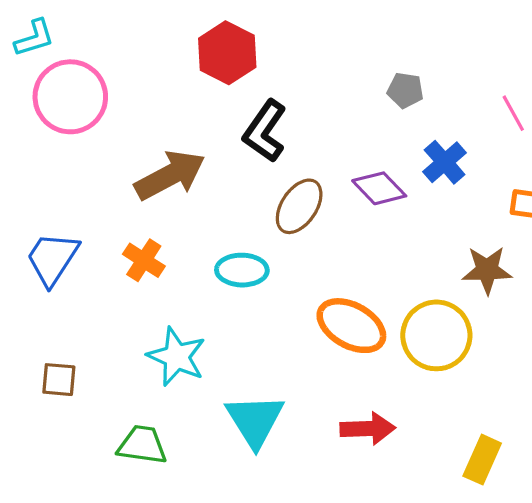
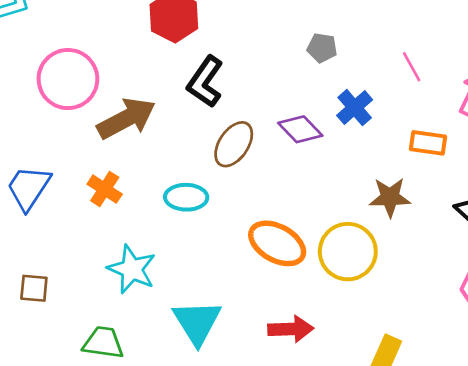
pink circle: (70, 97) -> (68, 79), moved

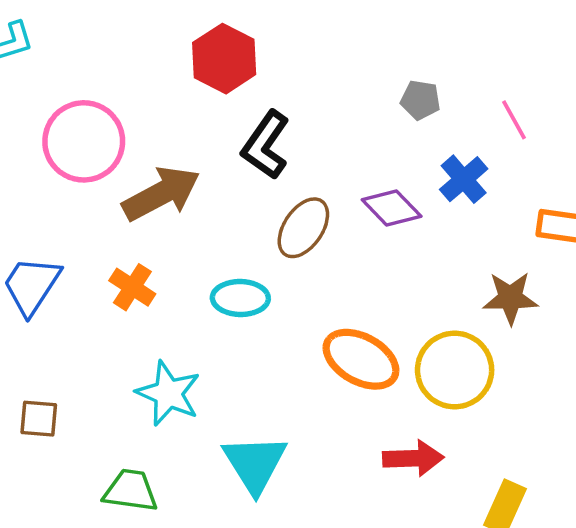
pink line: (412, 67) -> (514, 120), moved
red arrow: (291, 329) -> (413, 458), moved

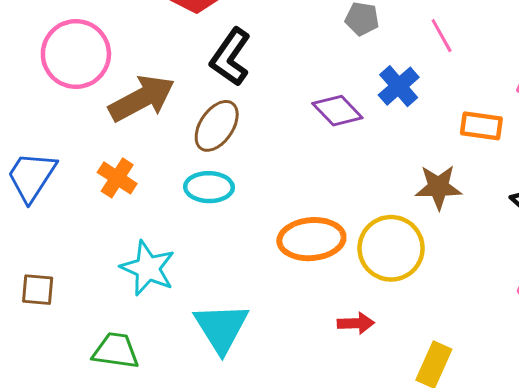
brown ellipse: (303, 228) -> (217, 126), moved
orange ellipse: (361, 359) -> (311, 239), turned -34
red arrow: (413, 458) -> (356, 323), size x0.7

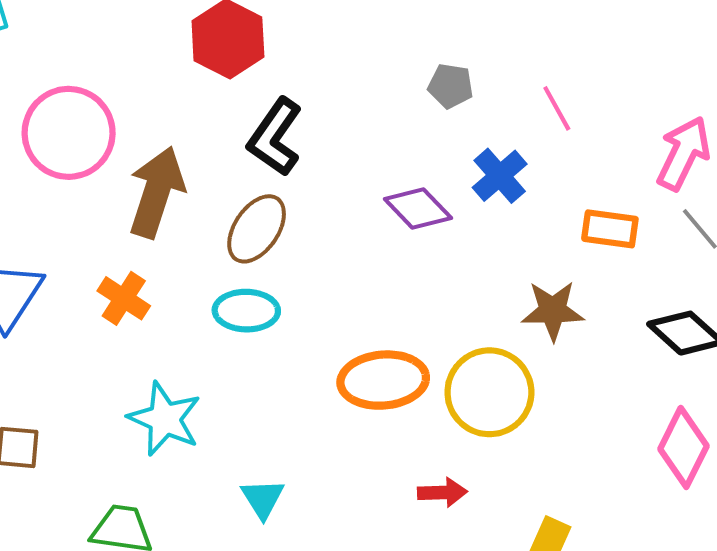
brown arrow: (142, 98) -> (156, 192), turned -44
cyan triangle: (221, 328) -> (263, 499), size x0.6

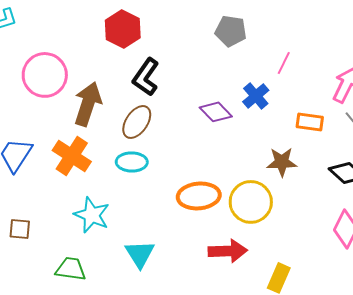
gray pentagon: (451, 86) -> (231, 31), moved, size x1.4
pink line: (557, 108) -> (284, 63), turned 55
orange cross: (124, 298) -> (72, 156), size x1.5
red arrow: (442, 492) -> (228, 251), size x1.6
cyan triangle: (263, 499) -> (140, 254), size x1.4

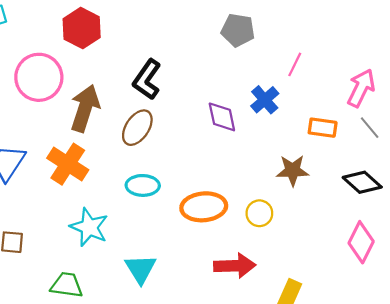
red hexagon: (123, 29) -> (82, 28), moved
purple diamond: (216, 112) -> (222, 117), turned 32
cyan ellipse: (132, 162) -> (143, 185), moved
yellow circle: (251, 202) -> (259, 213), size x0.6

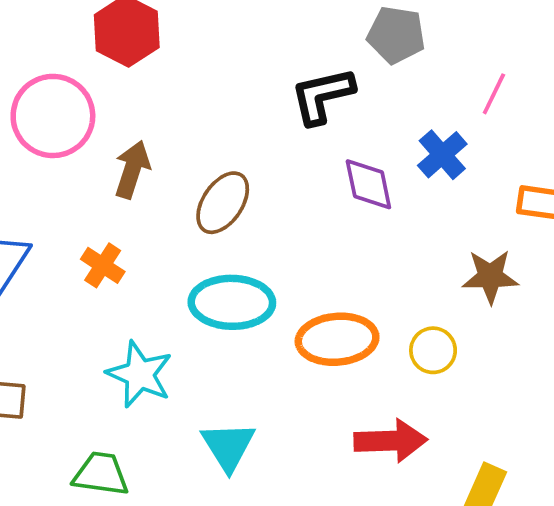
black L-shape: (147, 79) -> (322, 96), moved, turned 42
brown arrow: (85, 108) -> (132, 169), size x0.7
orange cross: (68, 164) -> (103, 265), size x0.6
cyan ellipse: (143, 185) -> (232, 302), size x1.4

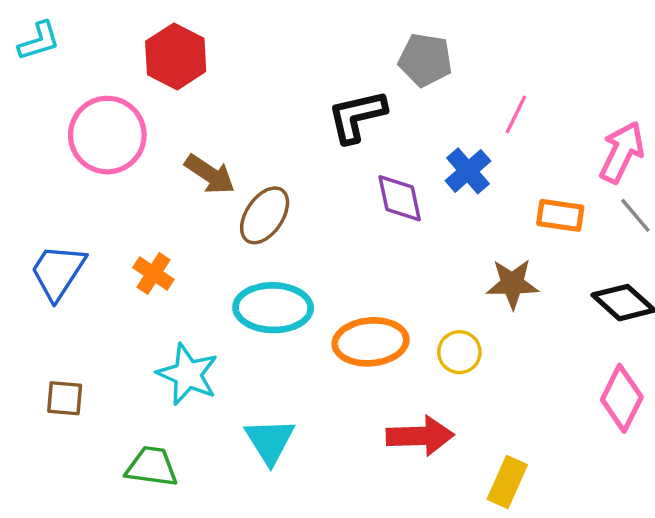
brown arrow: (132, 169) -> (210, 174), moved, turned 106

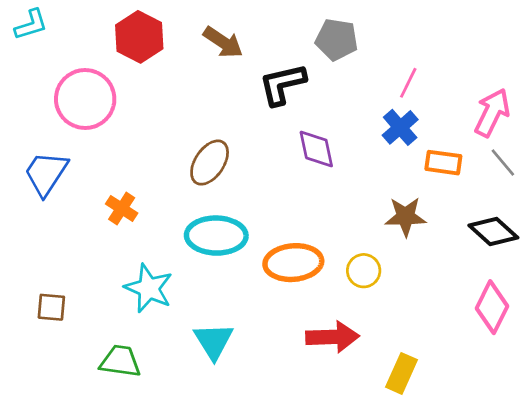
blue cross: (468, 171) -> (400, 127), moved
brown arrow: (210, 174) -> (223, 42), moved
blue trapezoid: (58, 272) -> (46, 173), moved

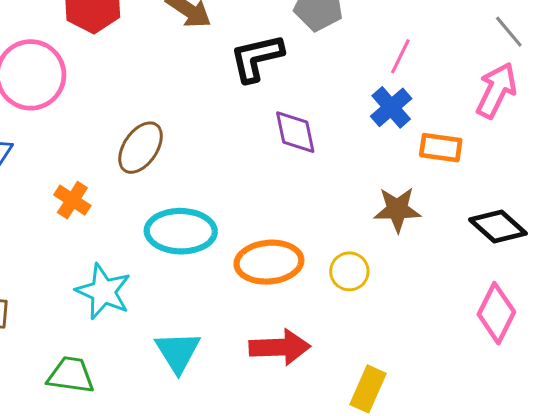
brown ellipse: (210, 163) -> (141, 148), moved
gray line: (503, 163) -> (509, 32), moved
red arrow: (333, 337) -> (280, 347), moved
yellow rectangle: (401, 373) -> (368, 389), moved

